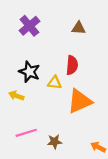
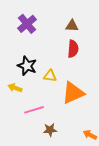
red semicircle: (72, 65) -> (73, 49), moved
pink line: (26, 133) -> (34, 110), moved

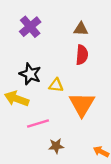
yellow arrow: (15, 88) -> (17, 99), size x1.5
orange triangle: (73, 93) -> (82, 104), turned -35

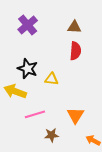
orange triangle: (82, 104) -> (75, 115), moved, size x0.7

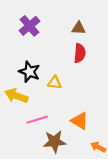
orange triangle: (75, 115) -> (80, 121), turned -30
brown star: (52, 135) -> (55, 142), size x1.5

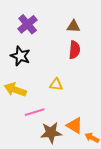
black star: (29, 72) -> (20, 56), moved
yellow triangle: (55, 83) -> (56, 85), moved
orange triangle: (80, 121) -> (75, 125), moved

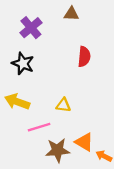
brown triangle: (73, 26) -> (71, 14), moved
yellow triangle: (56, 85) -> (63, 105), moved

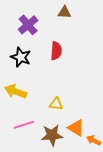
red semicircle: (84, 57) -> (56, 51), moved
yellow triangle: (63, 105) -> (56, 104), moved
pink line: (39, 127) -> (24, 125), moved

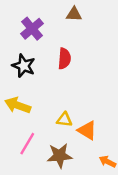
pink line: (24, 125) -> (27, 144), turned -42
orange triangle: (76, 128) -> (87, 130), moved

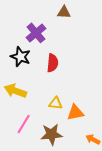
purple cross: (32, 29) -> (36, 33), moved
red semicircle: (64, 59) -> (53, 63), moved
orange triangle: (87, 130) -> (75, 113), turned -42

